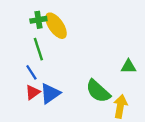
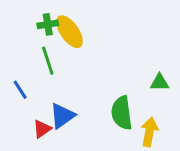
blue line: (31, 72) -> (20, 90), moved
green semicircle: (98, 91) -> (122, 113), turned 40
red triangle: (33, 92) -> (42, 129), moved

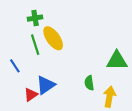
yellow ellipse: (70, 32) -> (53, 38), moved
green triangle: (160, 82) -> (117, 61), size x1.5
green semicircle: (122, 113) -> (89, 83), size x0.6

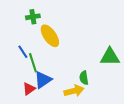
green line: (35, 45) -> (33, 63), moved
blue line: (15, 66) -> (23, 52), moved
yellow arrow: (109, 97) -> (74, 91), moved, turned 66

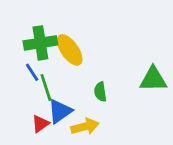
green cross: (33, 17) -> (40, 43), moved, size x1.6
green semicircle: (84, 78) -> (100, 92), moved
yellow arrow: (74, 91) -> (85, 127), moved

